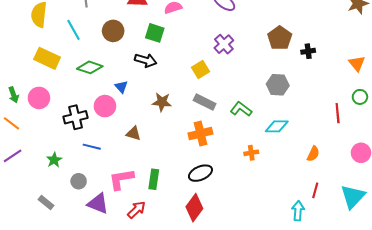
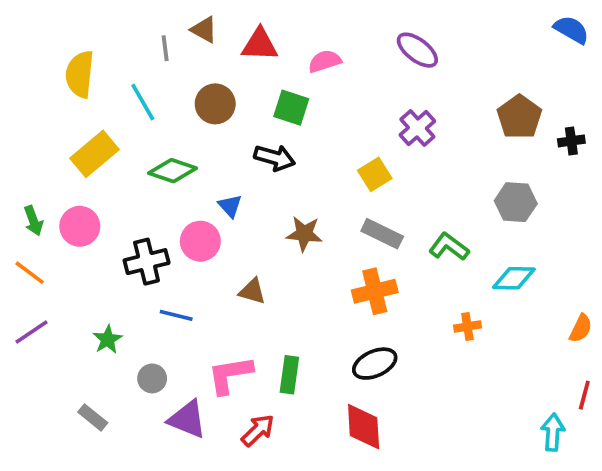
yellow rectangle: (47, 58) -> (95, 154), turned -65
red diamond: (194, 208) -> (364, 427), turned -40

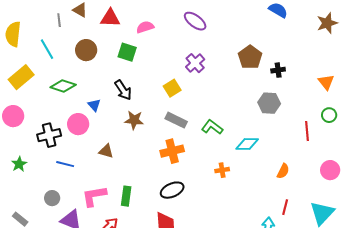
black arrow: (275, 158) -> (123, 90), moved, turned 40
gray hexagon: (516, 202) -> (269, 103), moved
green star: (108, 339) -> (19, 164), moved

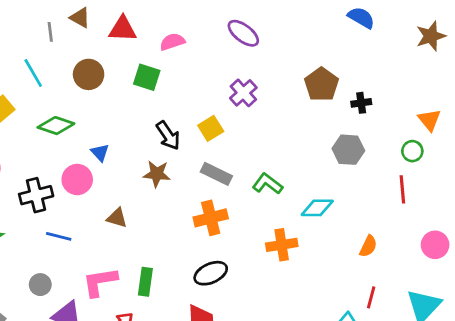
black arrow: (123, 90) -> (168, 135), moved
green circle: (329, 115) -> (412, 151), moved
orange cross: (222, 170) -> (282, 245), size x1.5

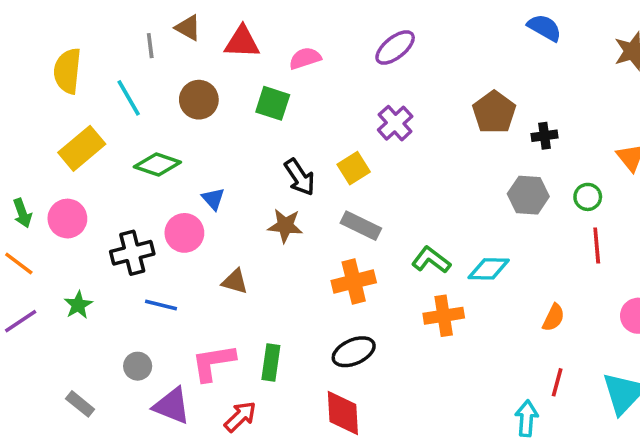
purple ellipse: (243, 33) -> (395, 47), turned -76
green circle: (412, 151) -> (588, 197), moved
green L-shape: (267, 184) -> (431, 260), moved

